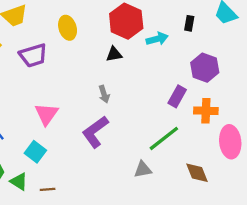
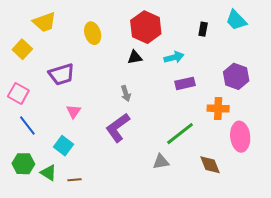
cyan arrow: (157, 39) -> (174, 57), moved
purple trapezoid: (33, 55) -> (62, 74), moved
purple hexagon: (205, 68) -> (236, 76), moved
purple rectangle: (177, 96) -> (185, 83), moved, turned 48
pink triangle: (46, 114) -> (74, 111), size x0.7

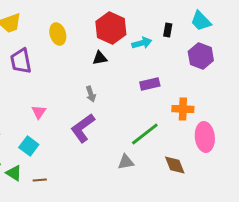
cyan arrow: (174, 57) -> (142, 43), moved
purple trapezoid: (62, 74) -> (21, 61), moved, turned 96
purple hexagon: (236, 76) -> (201, 56), moved

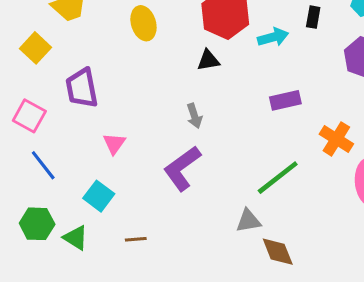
purple trapezoid: (21, 61) -> (82, 88), moved
orange cross: (183, 109) -> (336, 139), turned 30
brown diamond: (175, 165) -> (278, 252), moved
brown line: (40, 180) -> (136, 239), moved

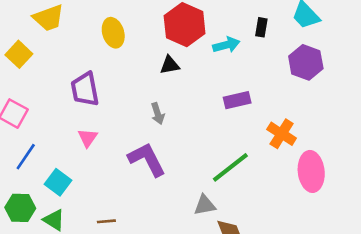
purple trapezoid: (82, 88) -> (85, 89), moved
blue line: (43, 165) -> (26, 157), turned 72
purple L-shape: (182, 168) -> (147, 159), turned 99
cyan square: (99, 196) -> (58, 182), moved

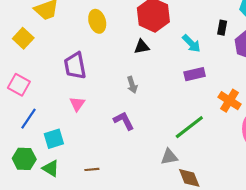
black rectangle: (261, 27) -> (222, 28), moved
cyan arrow: (226, 45) -> (191, 43), moved, turned 60
purple L-shape: (147, 159) -> (124, 121), size x0.7
cyan square: (58, 182) -> (54, 139), turned 36

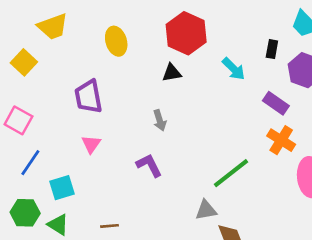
purple rectangle: (195, 74) -> (276, 103), moved, turned 48

